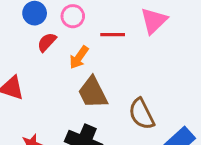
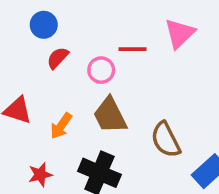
pink circle: (73, 16) -> (101, 70), moved
orange arrow: (79, 57) -> (61, 126), moved

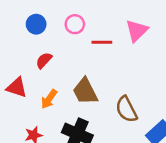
red semicircle: (58, 58) -> (44, 60), moved
pink circle: (101, 70) -> (75, 24), moved

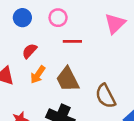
red line: (102, 42) -> (72, 41), moved
orange arrow: (49, 99) -> (38, 75), moved

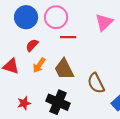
blue circle: (22, 18) -> (26, 17), size x1.5
pink circle: (58, 18) -> (56, 17), size x1.5

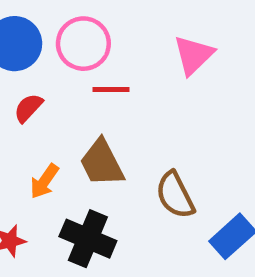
orange arrow: (39, 65) -> (44, 181), moved

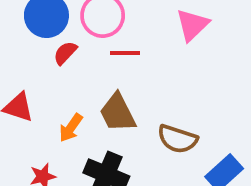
red semicircle: (28, 108) -> (65, 53), moved
brown semicircle: (175, 195) -> (177, 139), turned -45

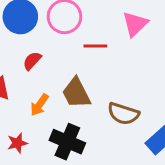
red semicircle: (65, 53) -> (32, 61), moved
red line: (125, 53) -> (95, 46), moved

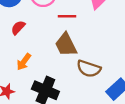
brown trapezoid: (76, 93) -> (66, 45), moved

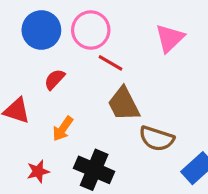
red line: (67, 16) -> (110, 63), moved, turned 30

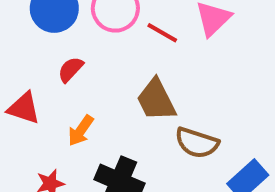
red line: (110, 63) -> (162, 33), moved

